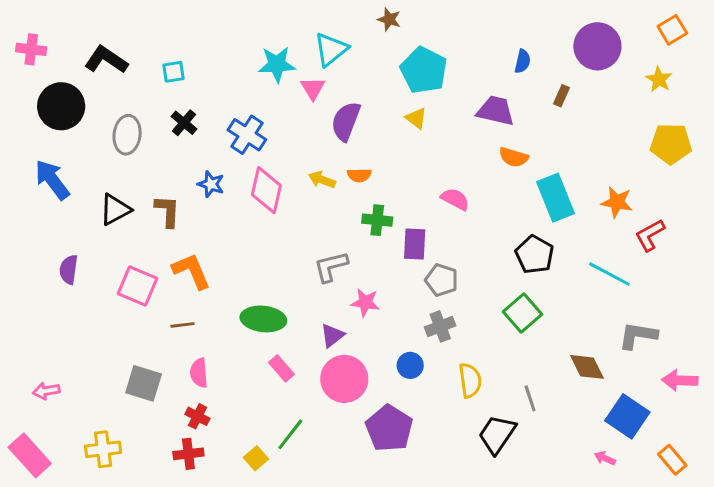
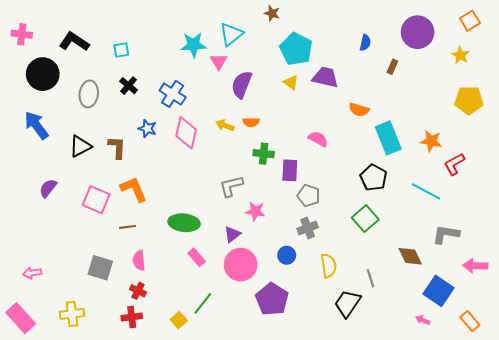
purple trapezoid: (496, 111) -> (325, 77), moved
purple semicircle: (69, 270) -> (48, 188), turned 30

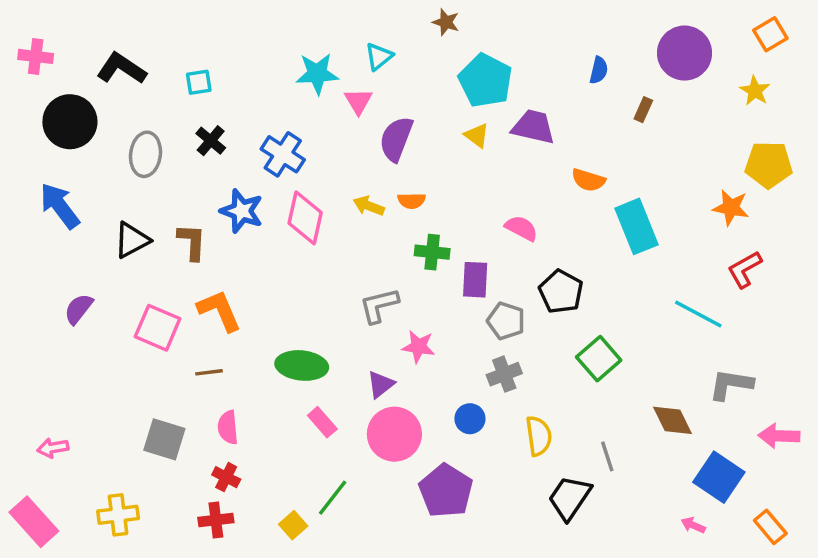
cyan triangle: (231, 34) -> (379, 56), size x0.7
blue star: (147, 129) -> (242, 211), size x1.4
orange star: (431, 141) -> (731, 208), moved
black pentagon: (374, 178) -> (561, 292), moved

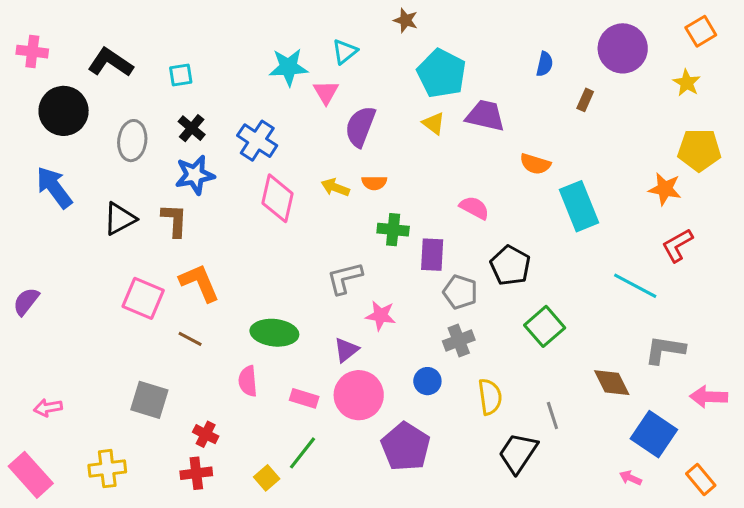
blue star: (242, 211) -> (195, 175), moved, turned -30
purple semicircle: (79, 309) -> (26, 301), moved
brown line: (209, 372) -> (190, 339), turned 35
pink rectangle: (322, 422) -> (304, 398), moved, turned -32
pink semicircle: (228, 427) -> (248, 381), moved

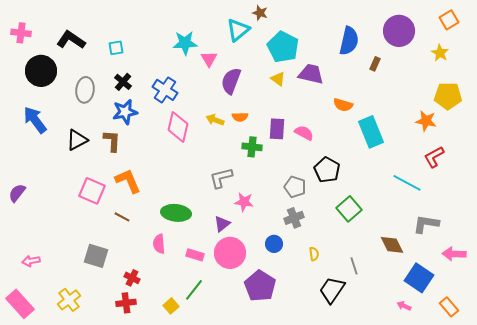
cyan triangle: (345, 52) -> (238, 30), moved, size x1.4
blue semicircle: (545, 64) -> (349, 41), size x1.8
purple rectangle: (432, 255) -> (277, 129), moved
yellow semicircle: (490, 397) -> (314, 254), size x0.6
yellow cross: (107, 469) -> (69, 300), turned -30

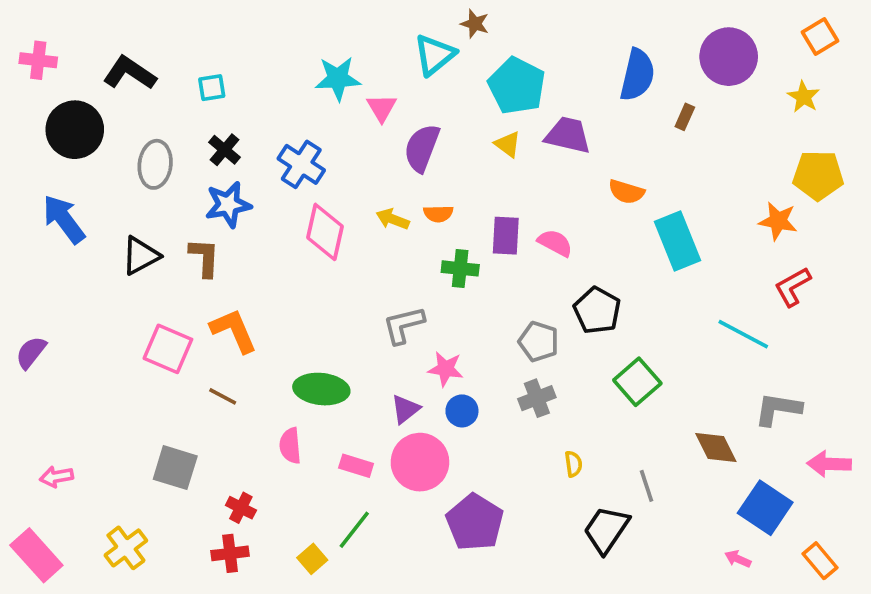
blue circle: (274, 244) -> (462, 411), moved

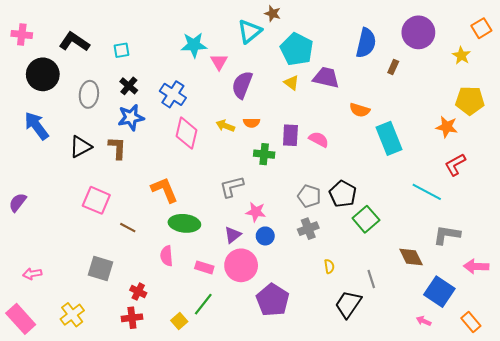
orange square: (820, 37) -> (481, 28), moved
black pentagon: (597, 310) -> (343, 194), moved
orange L-shape: (234, 331) -> (164, 190), moved

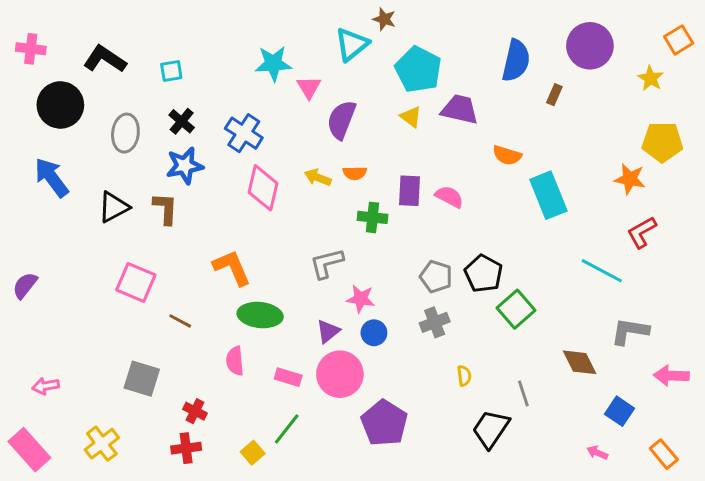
blue square: (439, 292) -> (619, 411), size x0.7

